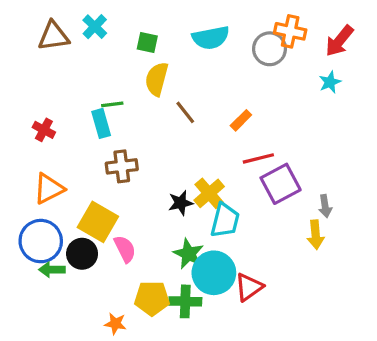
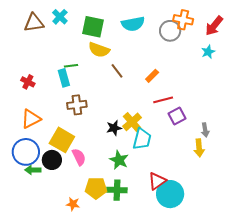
green square: (147, 42) -> (93, 27), size x1.6
yellow semicircle: (157, 79) -> (99, 50), turned -85
purple square: (281, 184) -> (177, 116), size x0.7
cyan circle: (214, 273) -> (170, 194), moved

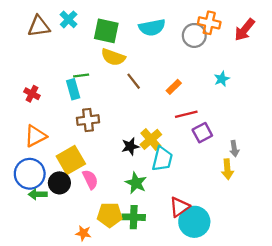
cyan star: (208, 52) -> (222, 79), moved
yellow square: (62, 140) -> (71, 160), turned 30

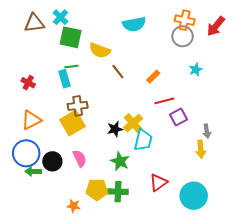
green square: (106, 31) -> (71, 37), moved
gray circle: (194, 35) -> (183, 36), moved
yellow square: (71, 160) -> (73, 123), moved
cyan circle: (194, 222) -> (194, 196), moved

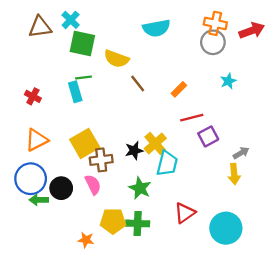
red arrow: (216, 26) -> (252, 31), turned -150
brown cross: (78, 106) -> (101, 160), moved
gray arrow: (207, 131) -> (241, 153), turned -112

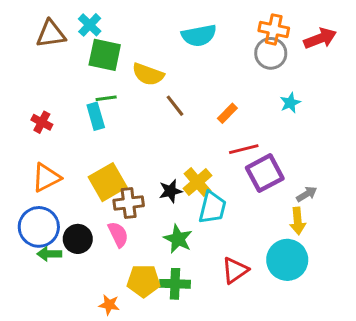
purple square: (208, 136) -> (265, 173), size x1.4
cyan circle: (226, 228) -> (287, 260), moved

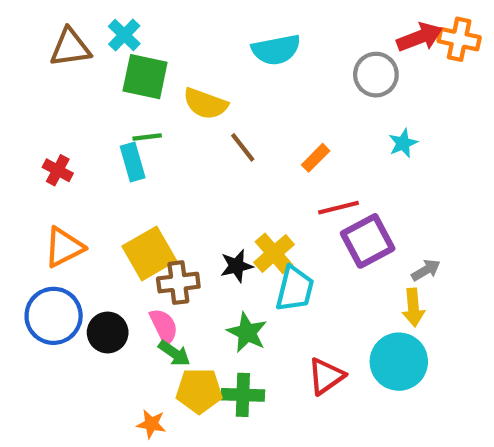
orange cross: (274, 29) -> (459, 39), moved
red arrow: (320, 38) -> (420, 37), moved
green arrow: (49, 254) -> (174, 353), moved, turned -145

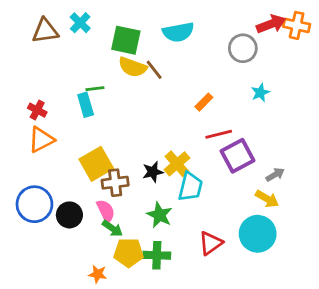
green square: (145, 77) -> (126, 40), moved
brown line: (243, 147) -> (154, 70), moved
orange triangle: (64, 247) -> (41, 140), moved
yellow arrow: (413, 308) -> (267, 199), turned -55

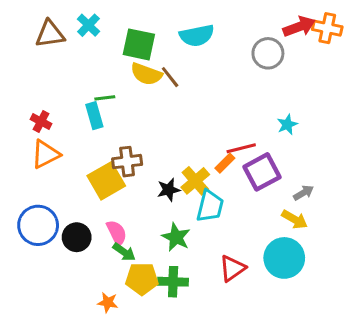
cyan star: (260, 93) -> (287, 125), moved
orange rectangle: (204, 102) -> (225, 163), moved
brown cross: (115, 183) -> (127, 162), moved

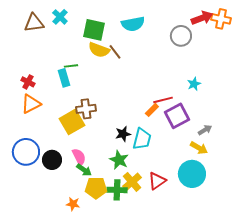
yellow cross: (195, 181) -> (132, 182), moved
black star: (169, 190) -> (123, 134), moved

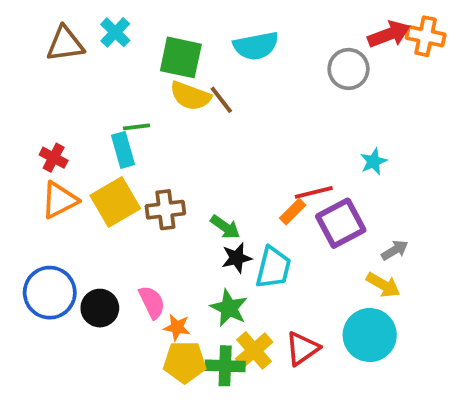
yellow square: (72, 122) -> (115, 202), moved
green arrow: (84, 170) -> (225, 227), moved
orange star: (73, 204) -> (177, 327), moved

